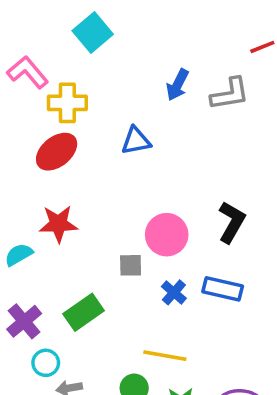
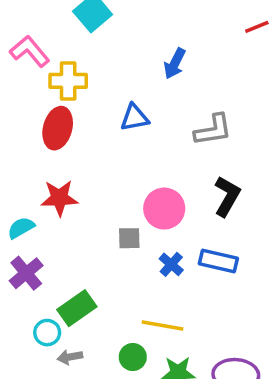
gray L-shape: (230, 94) -> (213, 130), moved
red ellipse: (57, 152) -> (58, 128), turned -36
green rectangle: (84, 312) -> (77, 308), moved
purple cross: (24, 321) -> (26, 273), moved

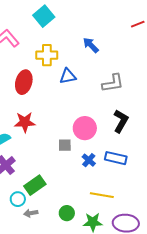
blue arrow: (175, 64) -> (91, 45), turned 108
yellow cross: (68, 81) -> (47, 55), moved
yellow line: (162, 326) -> (102, 195), moved

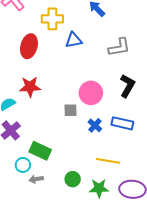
green rectangle: (35, 185) -> (40, 151), turned 60

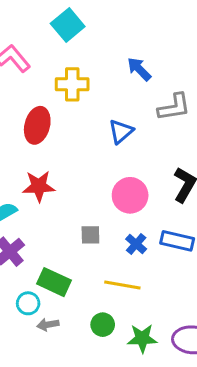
blue triangle: (74, 40) -> (121, 131), moved, turned -30
gray L-shape: (119, 47) -> (174, 107), moved
gray square: (71, 110) -> (90, 235), moved
yellow line: (108, 161) -> (122, 285), moved

